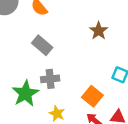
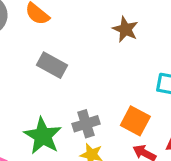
gray cross: (50, 79) -> (86, 124), moved

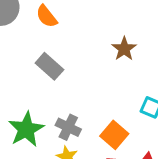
gray cross: (86, 124) -> (68, 127), turned 30

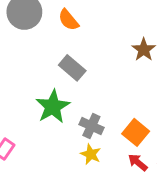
green star: (26, 129) -> (53, 107), moved

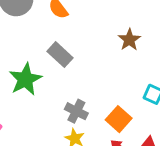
green star: (53, 107) -> (25, 79), moved

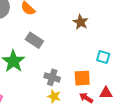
orange square: (119, 119) -> (82, 78), turned -36

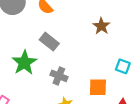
gray cross: (52, 77) -> (59, 76), moved

